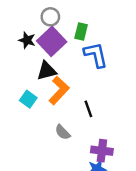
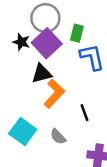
gray circle: (50, 17) -> (45, 18), size x1.5
cyan square: (28, 99) -> (23, 132), moved, size x1.5

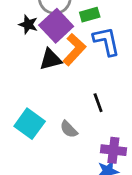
green rectangle: (77, 33) -> (90, 15), turned 60
orange L-shape: (54, 94) -> (74, 50), moved

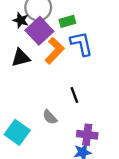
black star: (28, 24) -> (21, 20), moved
black triangle: (51, 59) -> (21, 58), moved
cyan square: (30, 124) -> (17, 132), moved

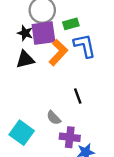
black star: (21, 20) -> (25, 33), moved
purple square: (39, 31) -> (43, 33), turned 35
purple cross: (87, 135) -> (70, 137), moved

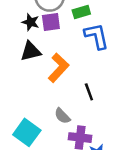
purple square: (43, 33) -> (51, 22), size x0.7
orange L-shape: (58, 53) -> (58, 68), moved

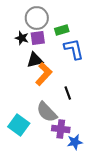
black triangle: (31, 51) -> (35, 60), moved
gray semicircle: (62, 116) -> (47, 112), size x1.6

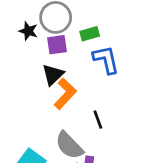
black star: (22, 38) -> (28, 31), moved
black triangle: (35, 60) -> (53, 75), turned -30

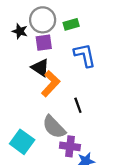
green rectangle: (90, 34) -> (71, 24), moved
black triangle: (53, 75) -> (40, 68), turned -42

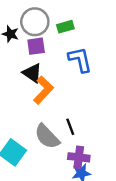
black line: (78, 105) -> (70, 127), moved
purple cross: (70, 146) -> (79, 157), moved

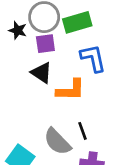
green rectangle: (65, 27) -> (77, 22), size x1.5
orange L-shape: (43, 90) -> (71, 90), moved, turned 48

